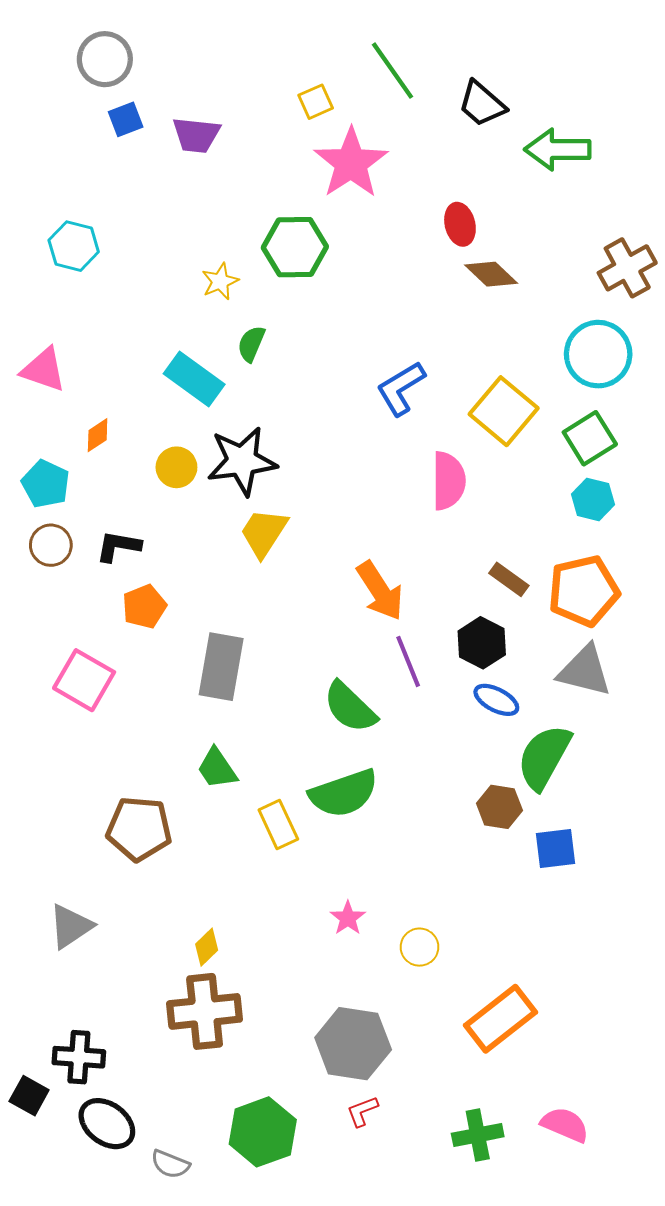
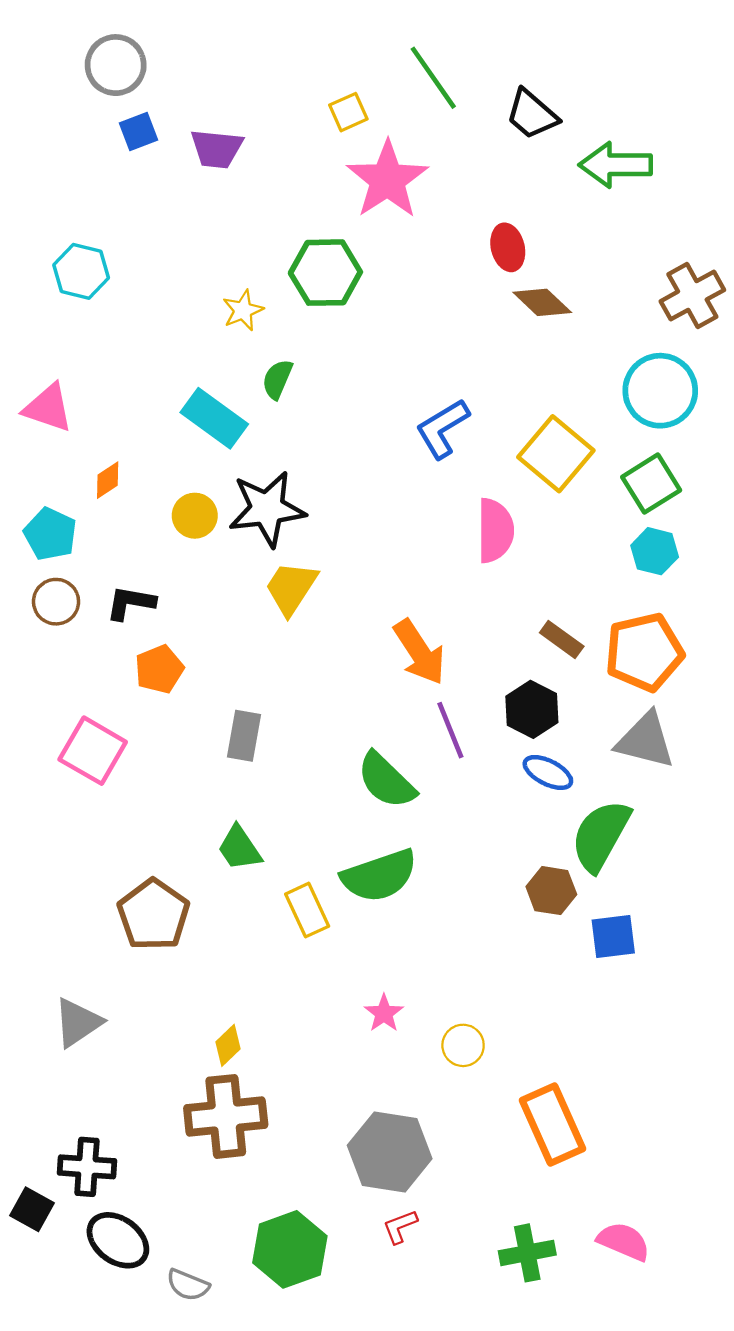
gray rectangle: (221, 667) -> (244, 736), size x0.7
brown pentagon: (139, 829) -> (153, 915), turned 30
orange rectangle: (500, 1019) -> (552, 1124), turned -76

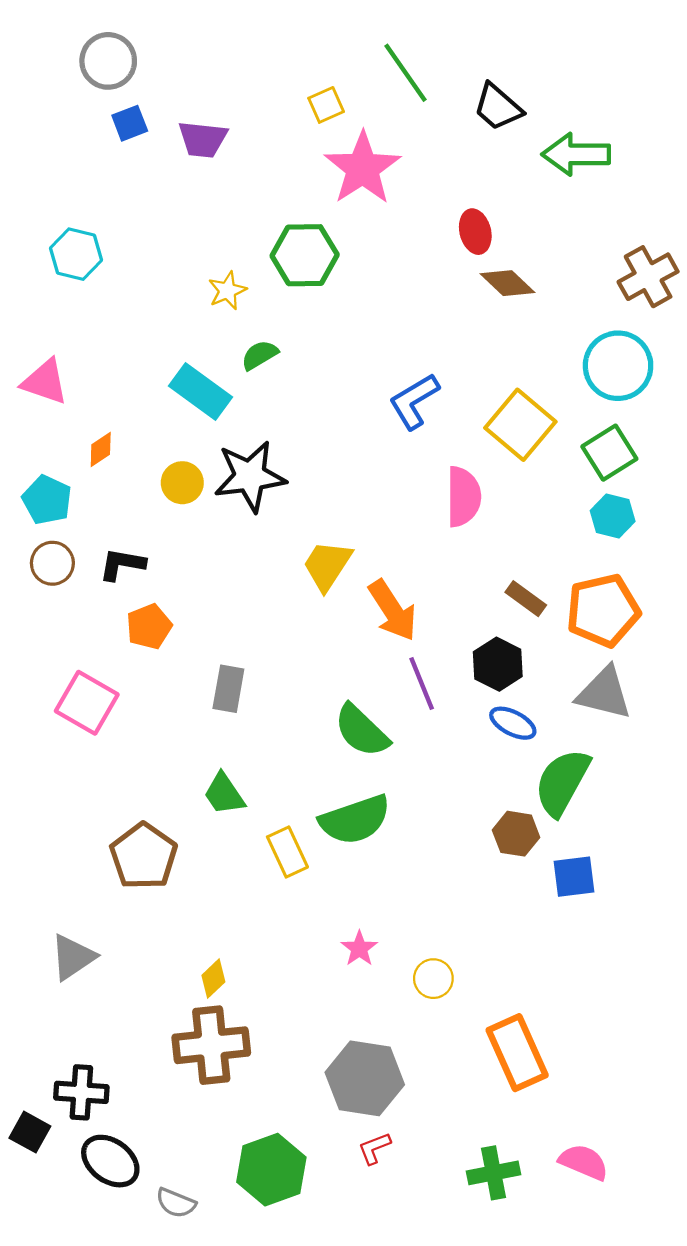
green semicircle: (277, 379) -> (260, 355), turned 36
yellow trapezoid: (291, 588) -> (327, 565), moved

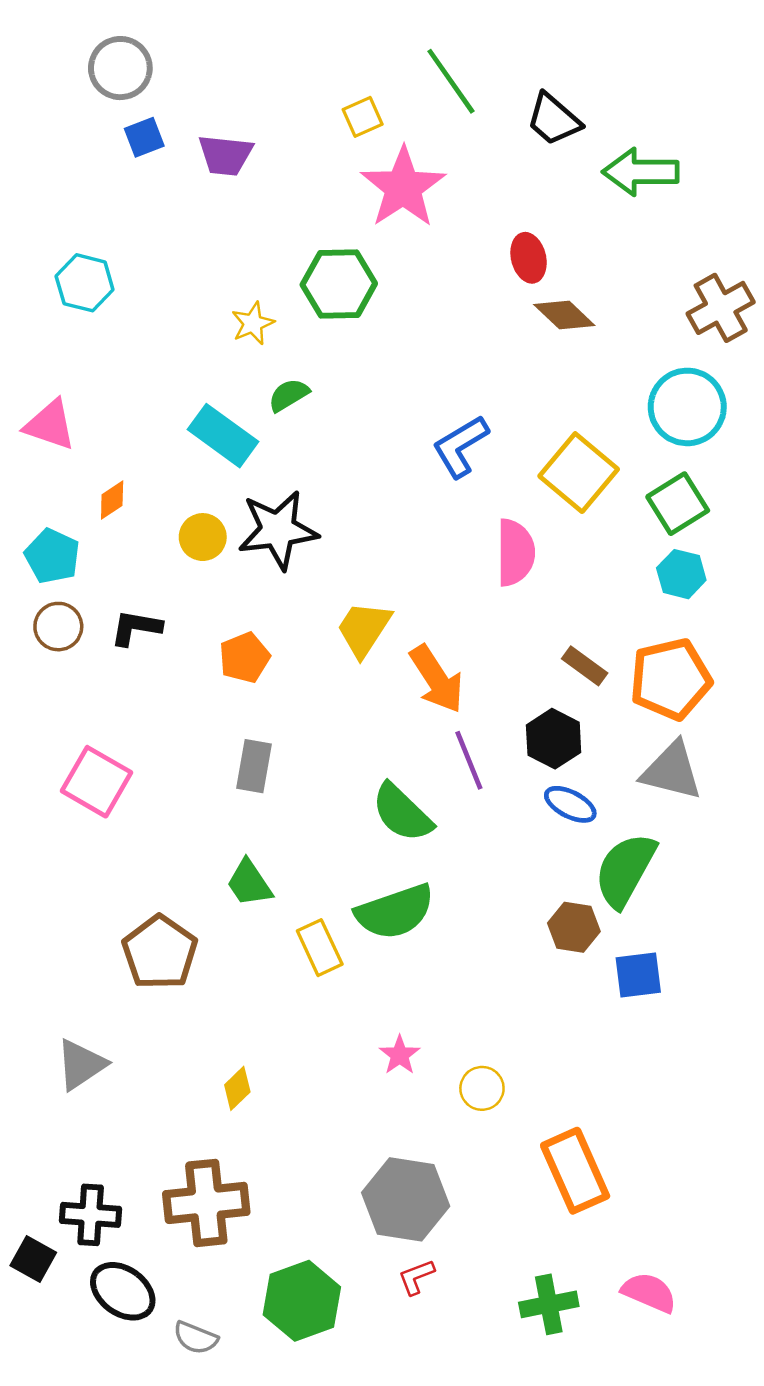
orange pentagon: (149, 627) -> (244, 658), moved
brown cross: (211, 1045) -> (206, 1203), moved

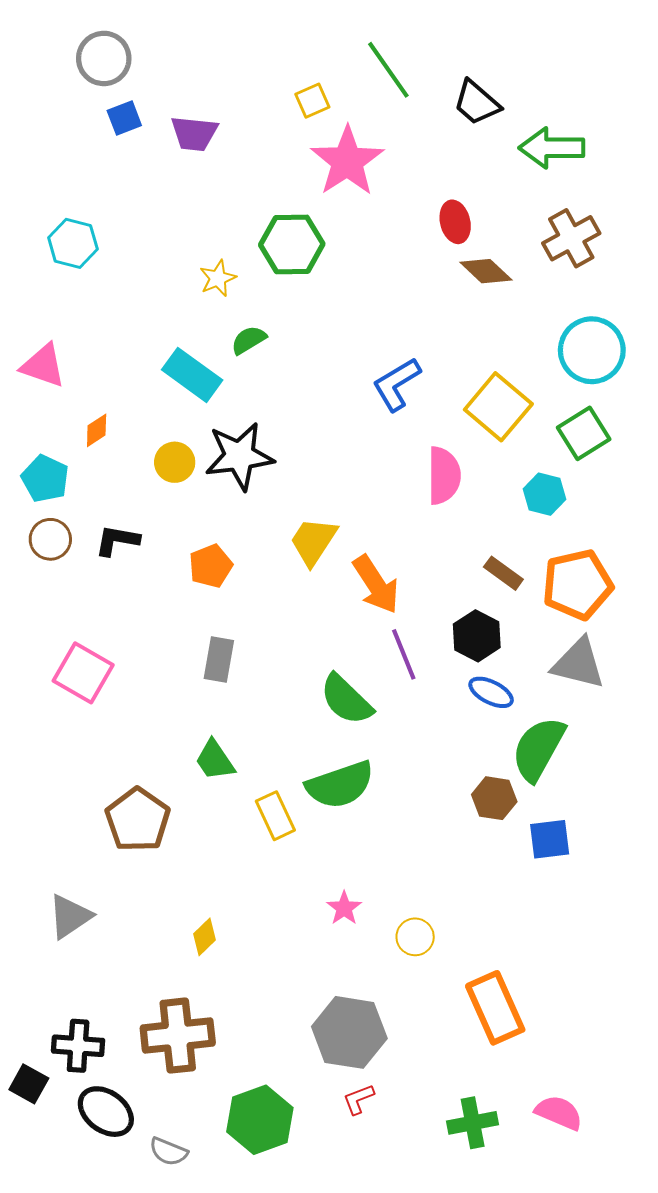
brown cross: (721, 308) -> (571, 238), moved
cyan hexagon: (681, 574) -> (545, 494), moved

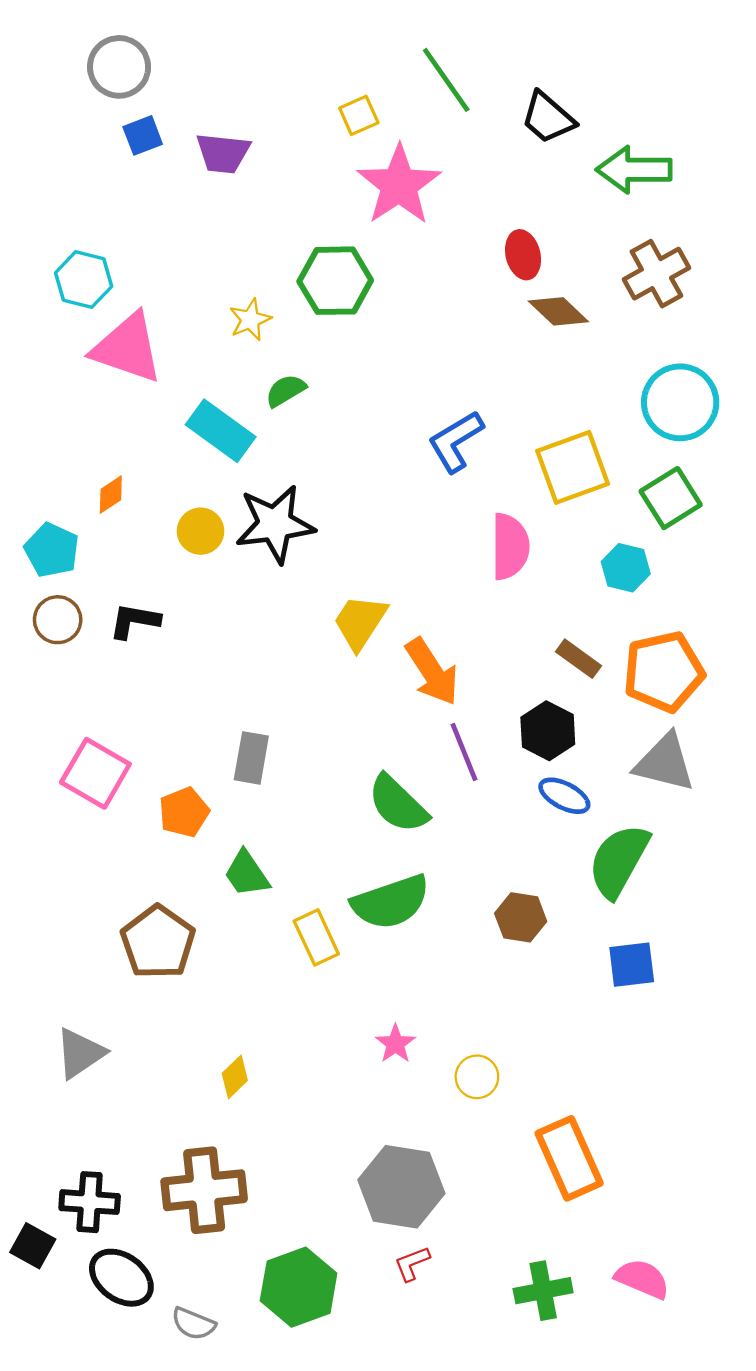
pink triangle: (43, 366) -> (127, 348), moved, size x1.4
yellow square: (498, 407) -> (573, 467), turned 30
orange pentagon: (211, 566) -> (184, 812), moved
brown hexagon: (494, 798) -> (521, 917), moved

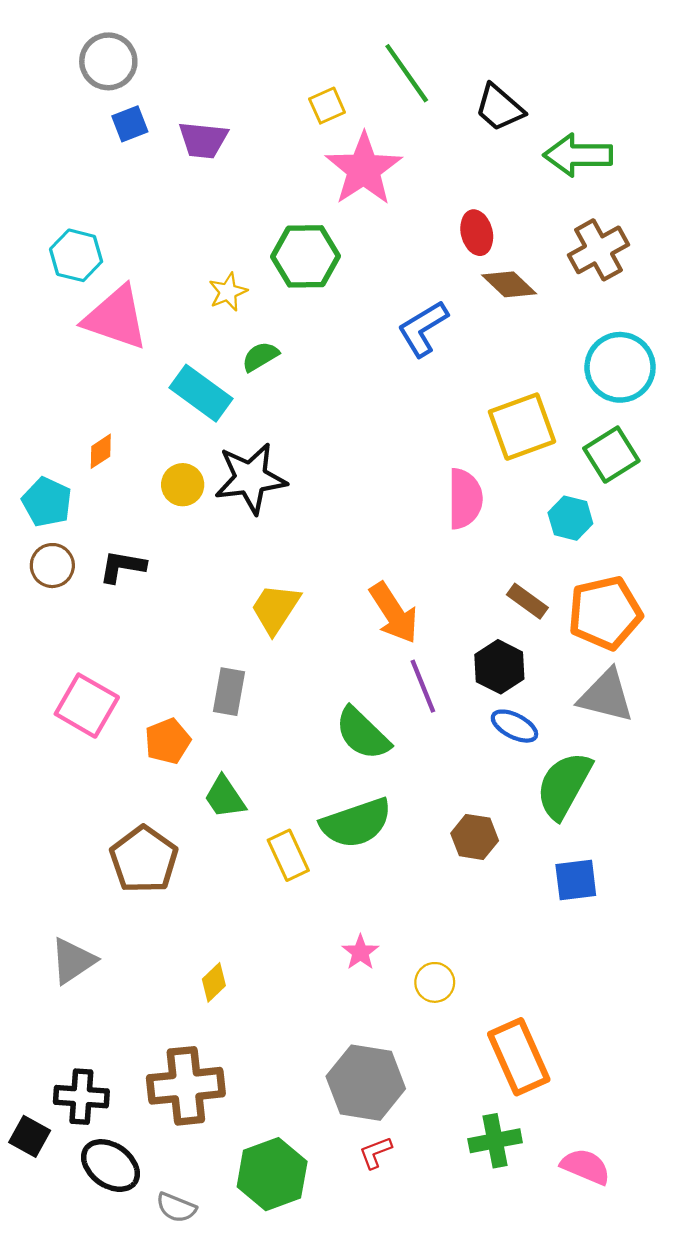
blue L-shape: (456, 441) -> (423, 329), moved
yellow trapezoid: (360, 622) -> (275, 609), moved
green cross: (543, 1291) -> (495, 1141), moved

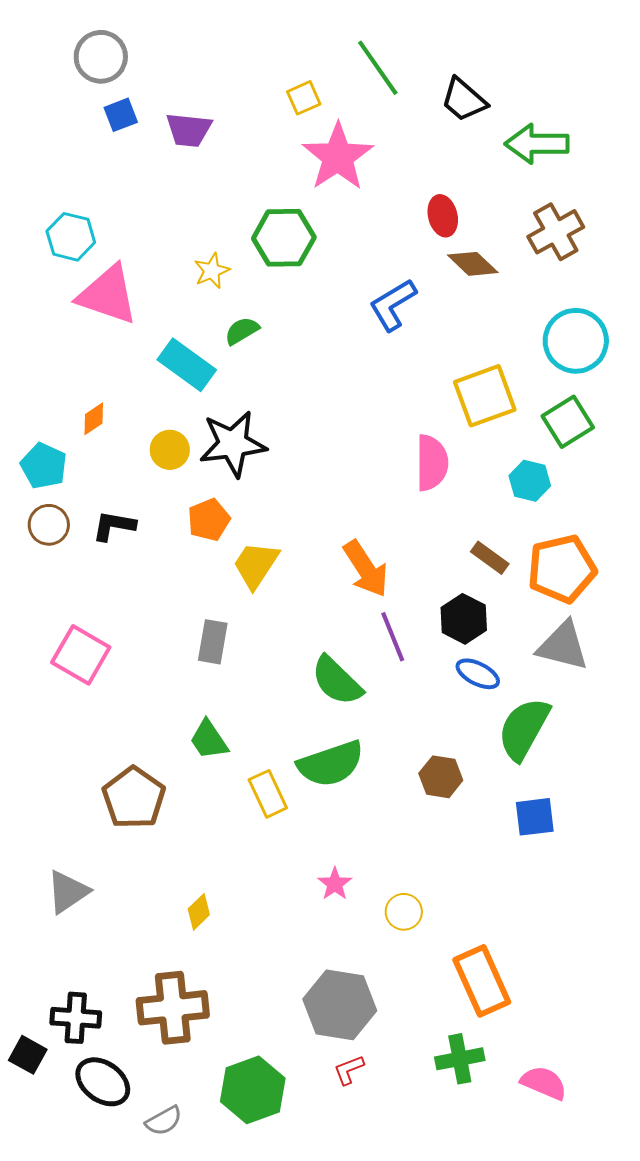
orange pentagon: (168, 741) -> (209, 520), moved
gray semicircle: (176, 1208) -> (164, 1121), turned -51

